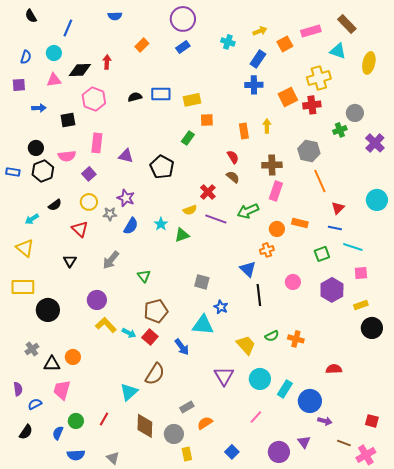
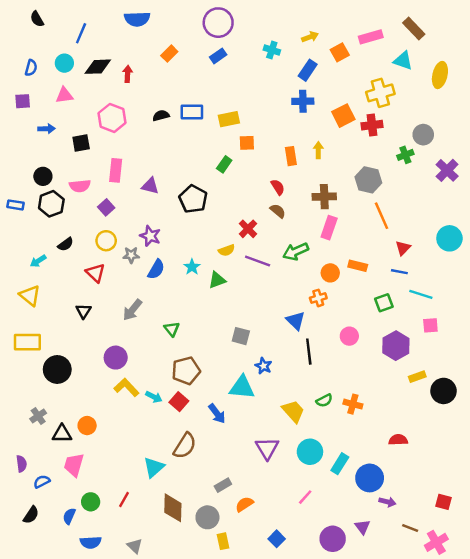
blue semicircle: (115, 16) -> (137, 19), size x1.5
black diamond: (80, 70) -> (98, 67), moved
yellow rectangle: (361, 305) -> (417, 377), moved

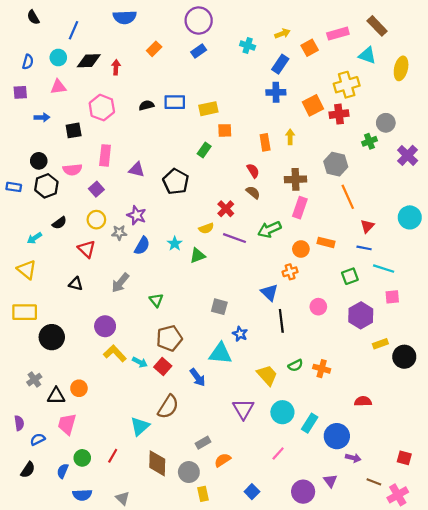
black triangle: (83, 311) -> (76, 284), turned -48

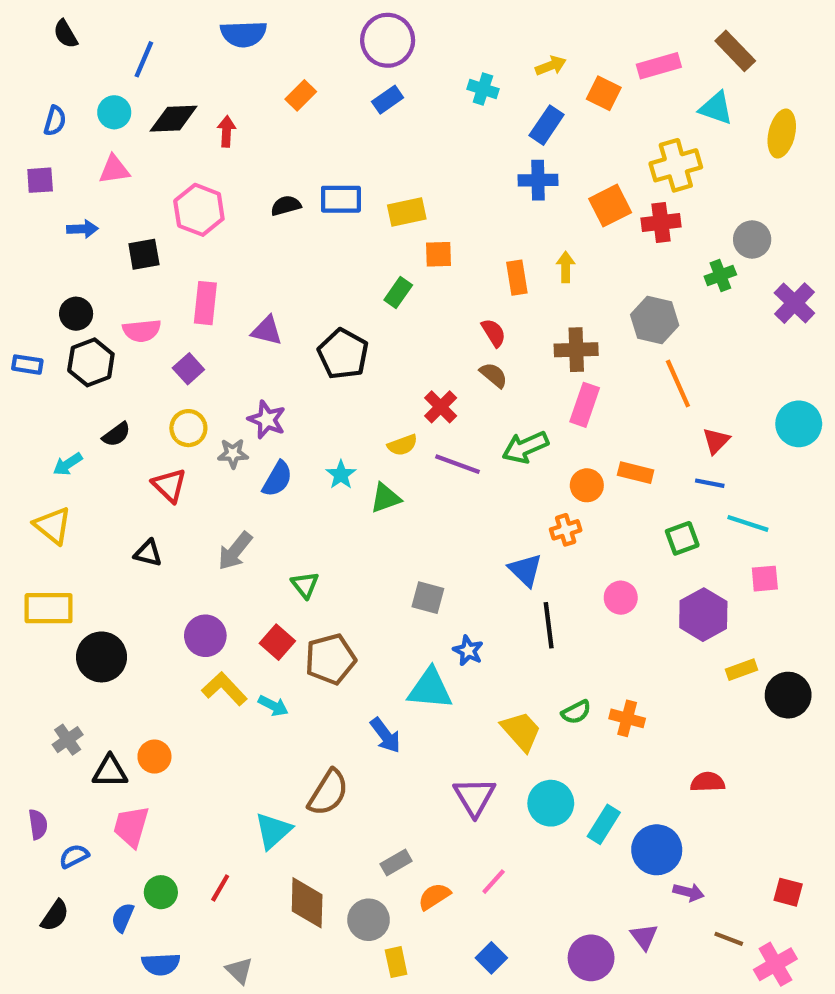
orange square: (310, 48) -> (604, 93), turned -35
red square: (163, 366) -> (277, 642), moved
pink line: (278, 454) -> (494, 882), moved

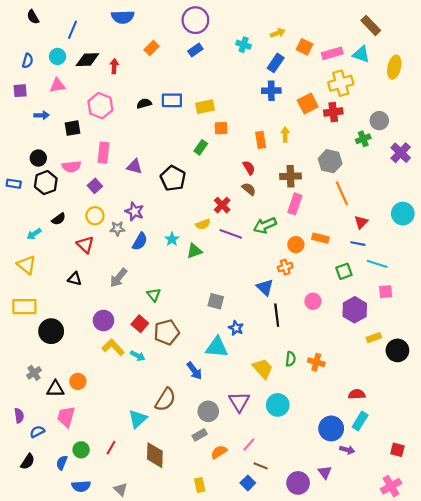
pink rectangle: (659, 66) -> (332, 53), moved
green semicircle: (576, 712) -> (291, 359), turned -56
cyan rectangle: (604, 824) -> (360, 421), moved
gray circle: (369, 920) -> (208, 411), moved
brown line: (729, 939) -> (261, 466), moved

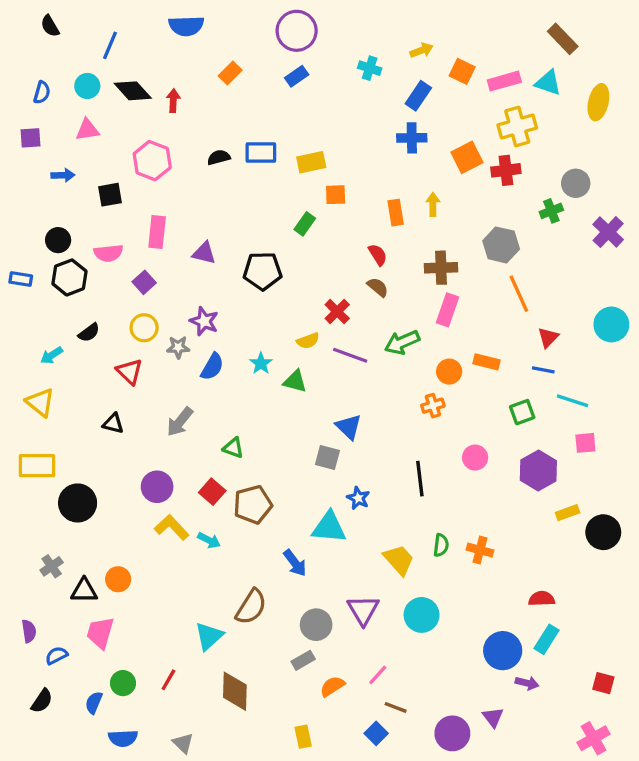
black diamond: (87, 60) -> (133, 91), turned 50
black pentagon: (173, 178) -> (263, 271), turned -30
green triangle: (194, 251) -> (295, 381), turned 35
blue triangle: (265, 287) -> (349, 427), moved
green triangle: (154, 295) -> (233, 448), turned -32

